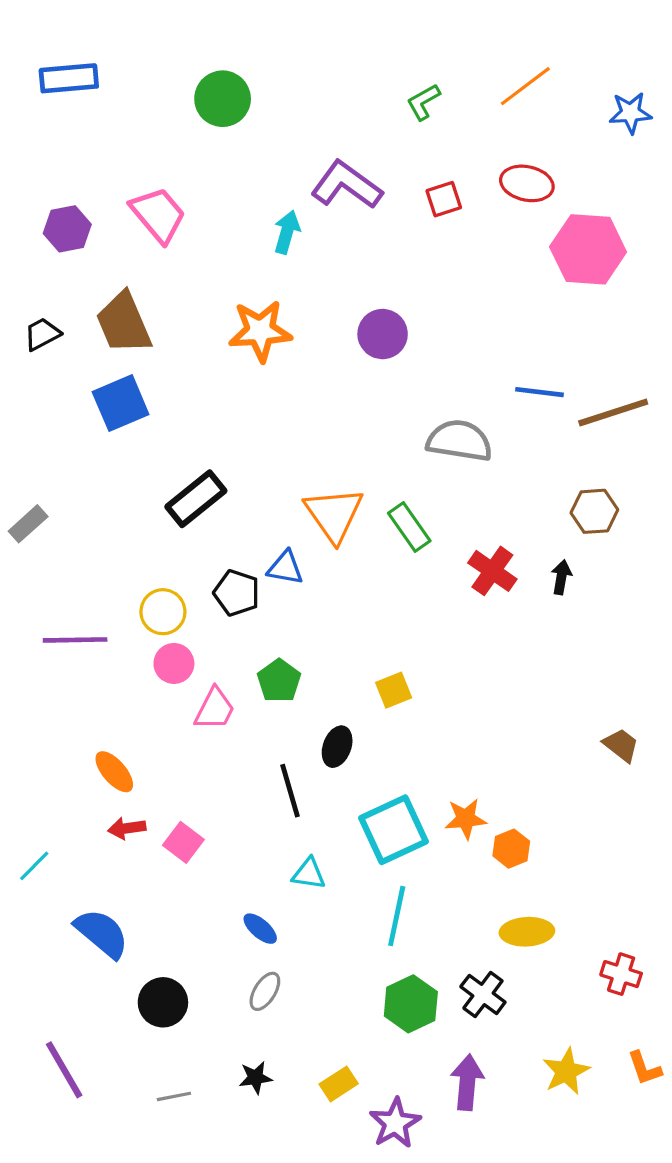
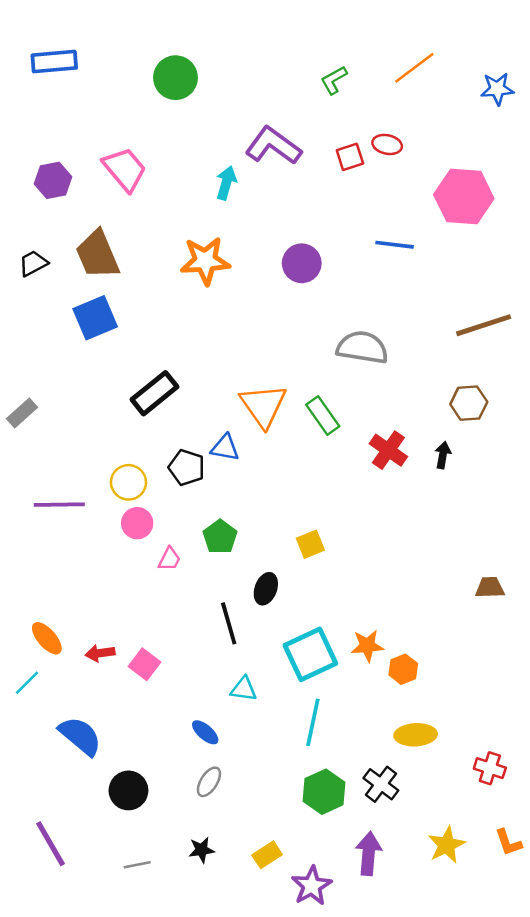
red ellipse: (527, 183) -> (387, 144), moved, size x0.7
blue line: (539, 392) -> (395, 245), moved
pink trapezoid: (215, 709) -> (169, 559), size x0.7
brown trapezoid: (621, 745) -> (490, 588), turned -40
orange ellipse: (114, 772) -> (47, 638), moved

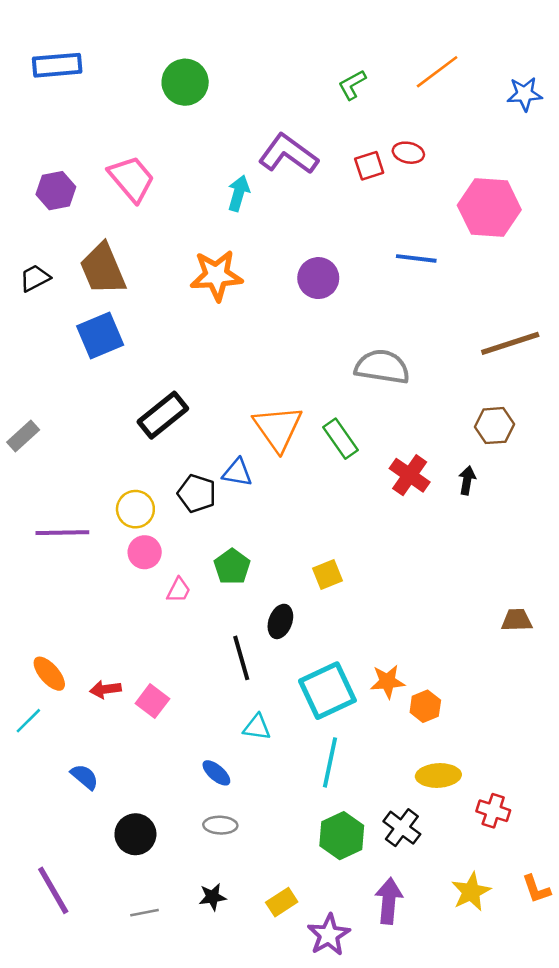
blue semicircle: (80, 736) -> (85, 777), size x0.6
red cross: (490, 768) -> (493, 811), moved
gray ellipse: (209, 782) -> (220, 825), turned 60

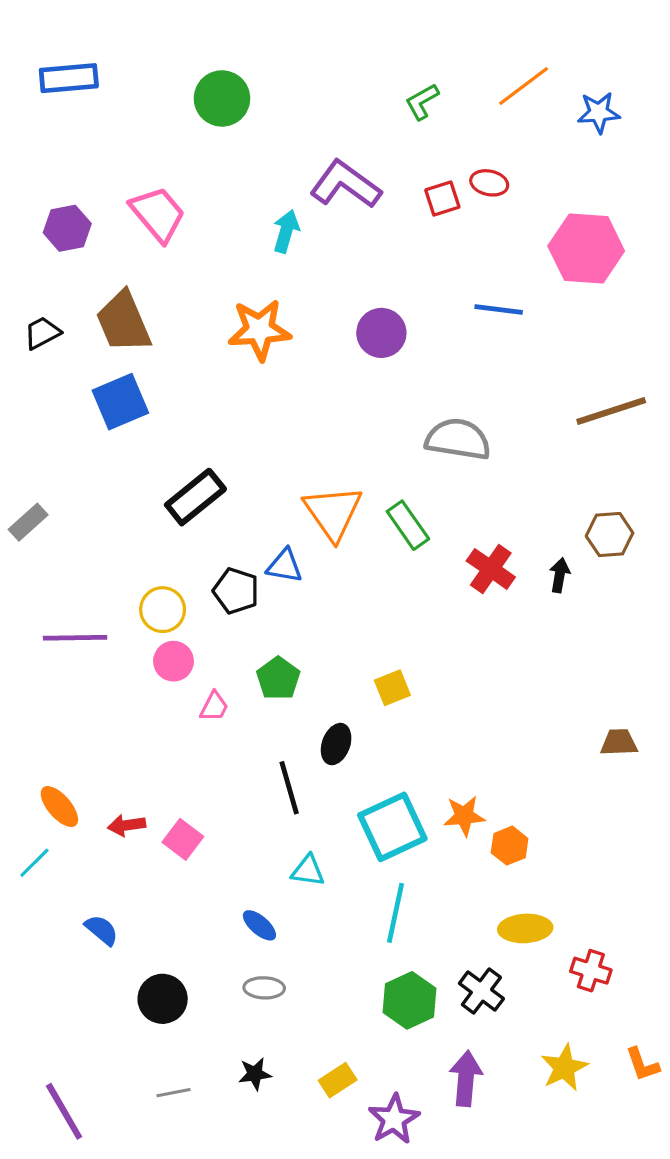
blue star: (525, 94) -> (599, 113), moved
brown hexagon: (495, 426) -> (610, 535), moved
purple line: (53, 890) -> (64, 1111), moved

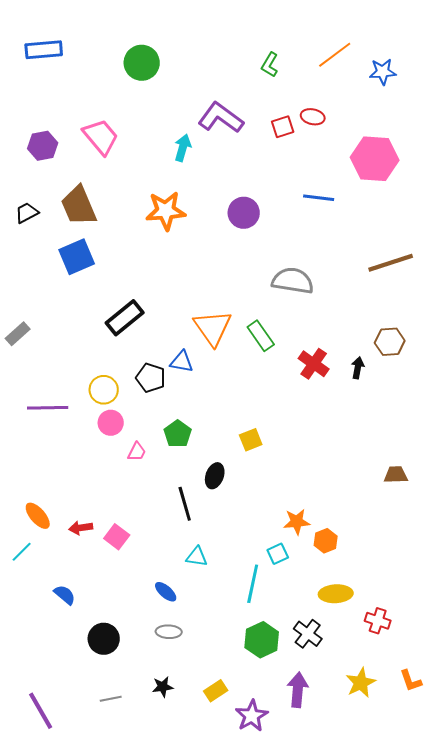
green L-shape: (422, 102) -> (270, 65), turned -30
cyan square: (392, 827) -> (278, 554), moved, size x0.5

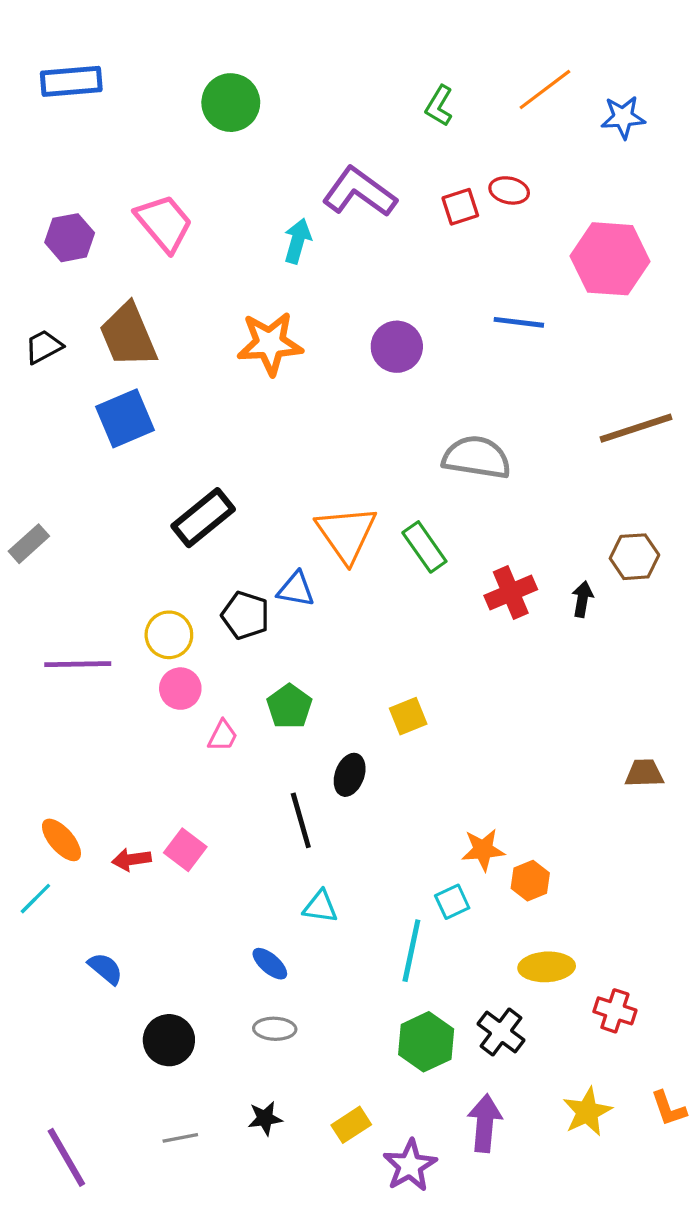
red cross: (314, 364) -> (511, 593), turned 32
pink square: (117, 537) -> (185, 850), moved

